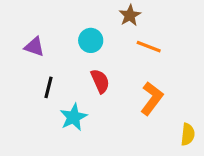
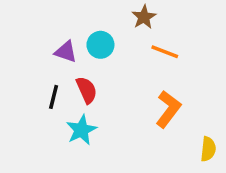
purple triangle: (34, 47) -> (66, 52), moved
red semicircle: (100, 81) -> (87, 90), moved

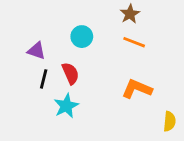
brown star: (144, 17) -> (130, 14), moved
purple triangle: (66, 52) -> (37, 51), moved
orange L-shape: (168, 109) -> (137, 89), turned -104

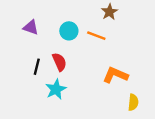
orange line: (134, 42) -> (96, 36), moved
purple triangle: (37, 51) -> (31, 27), moved
yellow semicircle: (169, 121) -> (133, 102), moved

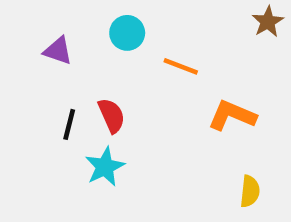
brown star: (109, 12) -> (268, 22), moved
cyan circle: (69, 31) -> (127, 33), moved
orange L-shape: (115, 75) -> (232, 115), moved

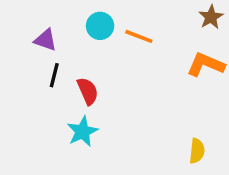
orange line: (181, 66) -> (139, 36), moved
orange L-shape: (232, 115) -> (206, 65), moved
black line: (69, 124) -> (54, 75), moved

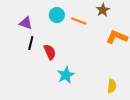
brown star: (211, 17) -> (103, 10), moved
cyan star: (82, 132) -> (66, 75), moved

